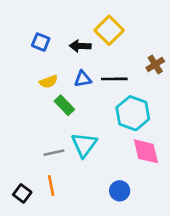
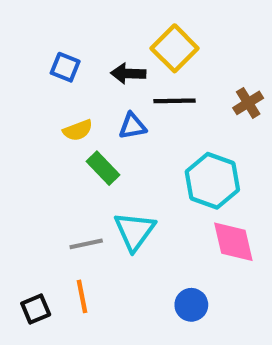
black line: (114, 79) -> (175, 101), moved
black square: (22, 193) -> (36, 309), turned 30

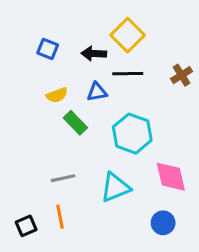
cyan hexagon: (212, 181) -> (132, 134), moved
cyan triangle: (135, 231) -> (115, 187), moved, turned 32
blue circle: (191, 305) -> (163, 223), moved

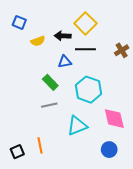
blue square: (48, 49) -> (19, 22), moved
yellow semicircle: (57, 95) -> (38, 41), moved
gray line: (63, 178) -> (49, 105), moved

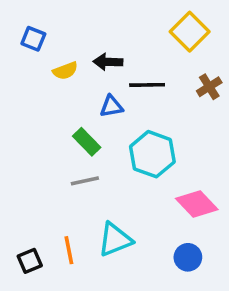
yellow square: (85, 23) -> (190, 32), moved
pink diamond: (114, 119) -> (197, 204), turned -30
cyan triangle: (77, 126) -> (115, 240), moved

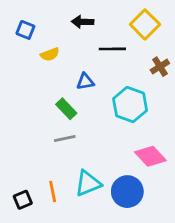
black arrow: (108, 62) -> (82, 22), moved
black line: (147, 85) -> (112, 49), moved
cyan hexagon: (152, 154) -> (130, 105), moved
blue circle: (188, 257) -> (127, 192), moved, size x1.5

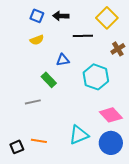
blue square: (25, 30) -> (37, 16), moved
gray line: (65, 139) -> (33, 102), moved
cyan triangle: (88, 183) -> (79, 135), moved
orange line: (53, 192) -> (39, 141), turned -70
blue circle: (127, 192) -> (111, 143), moved

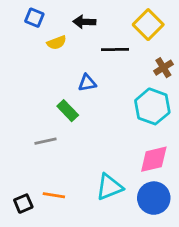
blue square: (37, 16) -> (34, 18), moved
yellow semicircle: (37, 40) -> (57, 43), moved
cyan hexagon: (96, 77) -> (152, 106), moved
pink diamond: (111, 115) -> (154, 159), turned -60

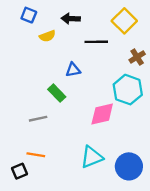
pink diamond: (154, 159) -> (102, 114), moved
orange line: (54, 195) -> (36, 155), moved

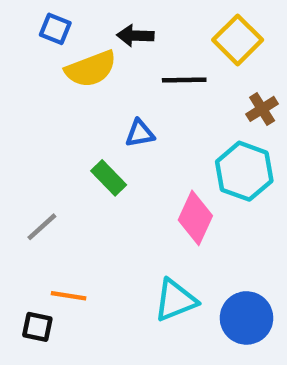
yellow semicircle: (47, 36) -> (91, 69), size x1.6
pink diamond: (102, 114) -> (195, 218), turned -52
gray line: (38, 119) -> (42, 227), moved, turned -30
black square: (19, 171) -> (37, 327), turned 35

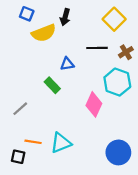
black arrow: (135, 36) -> (65, 17), turned -77
black line: (184, 80) -> (97, 48), moved
cyan triangle: (175, 300) -> (61, 143), moved

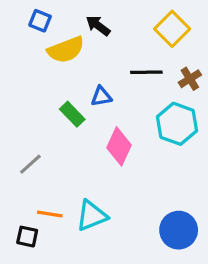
black arrow: (65, 17) -> (98, 26), turned 112
green rectangle: (52, 85) -> (72, 114), moved
pink diamond: (94, 104) -> (119, 146), moved

